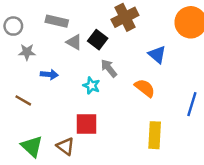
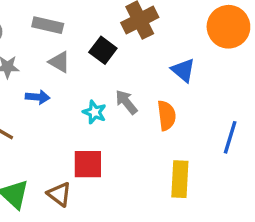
gray triangle: (74, 42) -> (59, 62), moved
gray arrow: (109, 68) -> (126, 102), moved
orange semicircle: (145, 88) -> (167, 115), turned 45

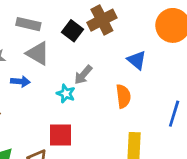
black square: (103, 50) -> (73, 31), moved
gray triangle: (59, 62) -> (38, 53), size x1.4
gray arrow: (126, 102) -> (83, 75), moved, turned -100

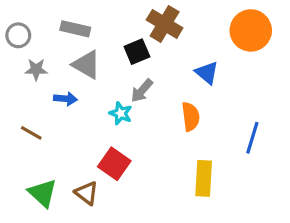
brown cross: (102, 20) -> (165, 24), turned -32
black square: (73, 31) -> (137, 52), moved, turned 30
red square: (60, 135) -> (114, 164), turned 35

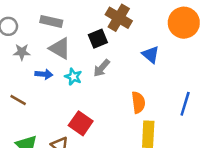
cyan star: (121, 113) -> (73, 77), moved
orange semicircle: (191, 117) -> (138, 102), moved

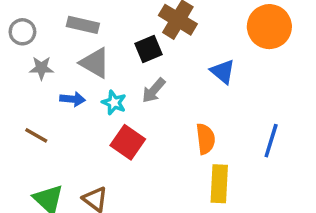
red square: (81, 123) -> (128, 142), moved

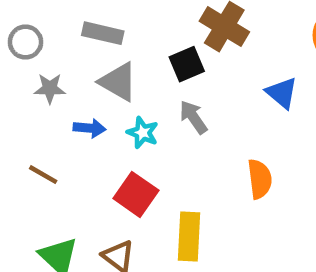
gray arrow: (154, 90) -> (193, 117), turned 104
red square: (128, 142) -> (136, 194), moved
yellow rectangle: (219, 184) -> (189, 236), moved

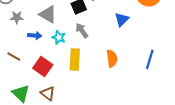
blue triangle: (282, 93) -> (122, 19), turned 35
red square: (136, 194) -> (43, 66), moved
yellow rectangle: (189, 236) -> (75, 59), moved

